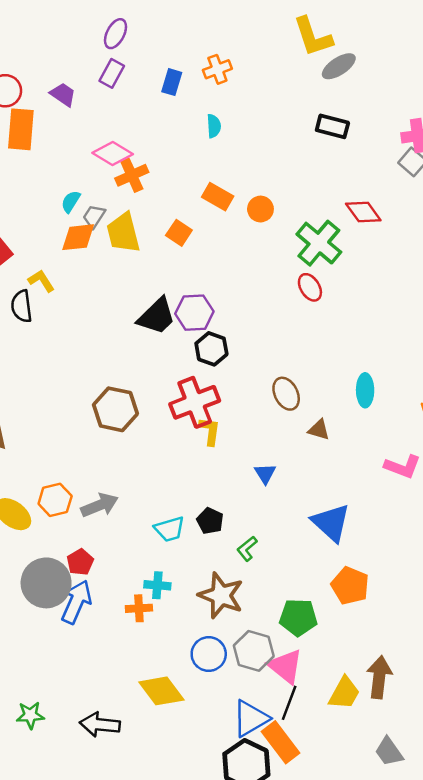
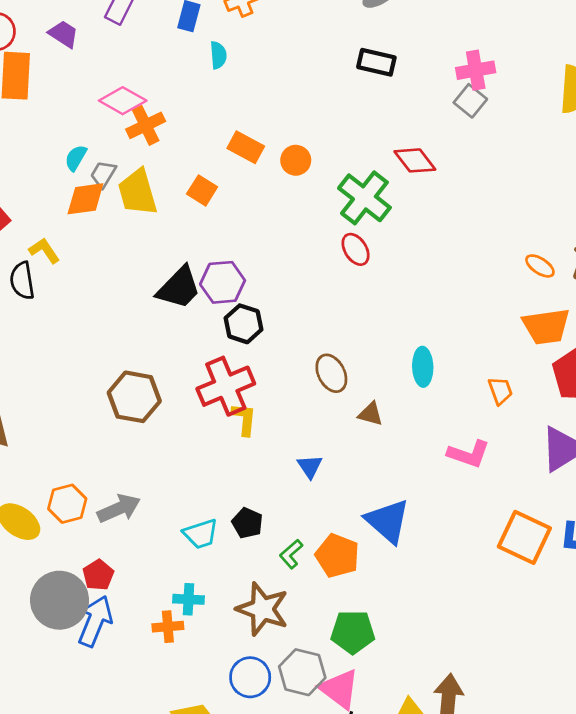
cyan semicircle: (214, 126) -> (218, 55), moved
orange pentagon: (350, 586) -> (337, 556), moved

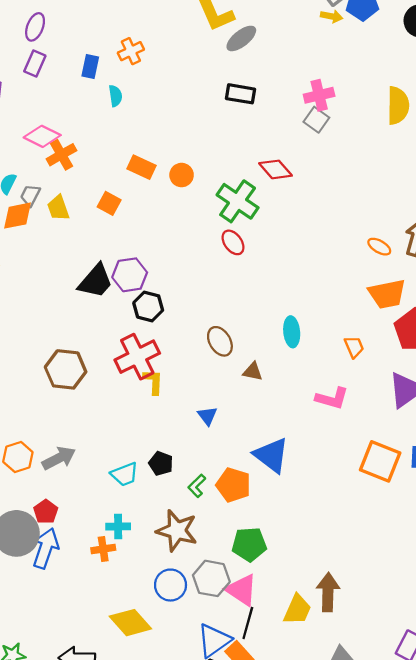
yellow trapezoid: (138, 192) -> (58, 208), size x0.7

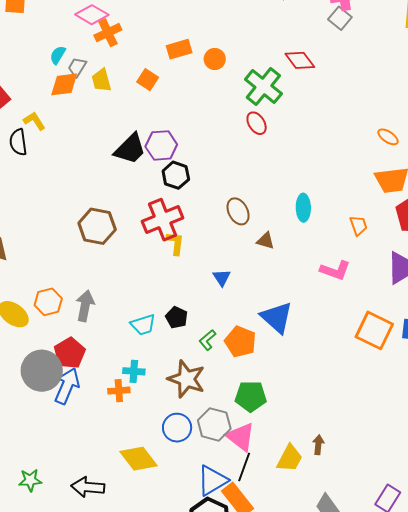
orange rectangle: (141, 167) -> (179, 49), turned -45
gray arrow: (59, 458) -> (85, 306), turned -56
red pentagon: (46, 512) -> (70, 353), size x1.4
brown arrow: (328, 592) -> (318, 445), size x0.6

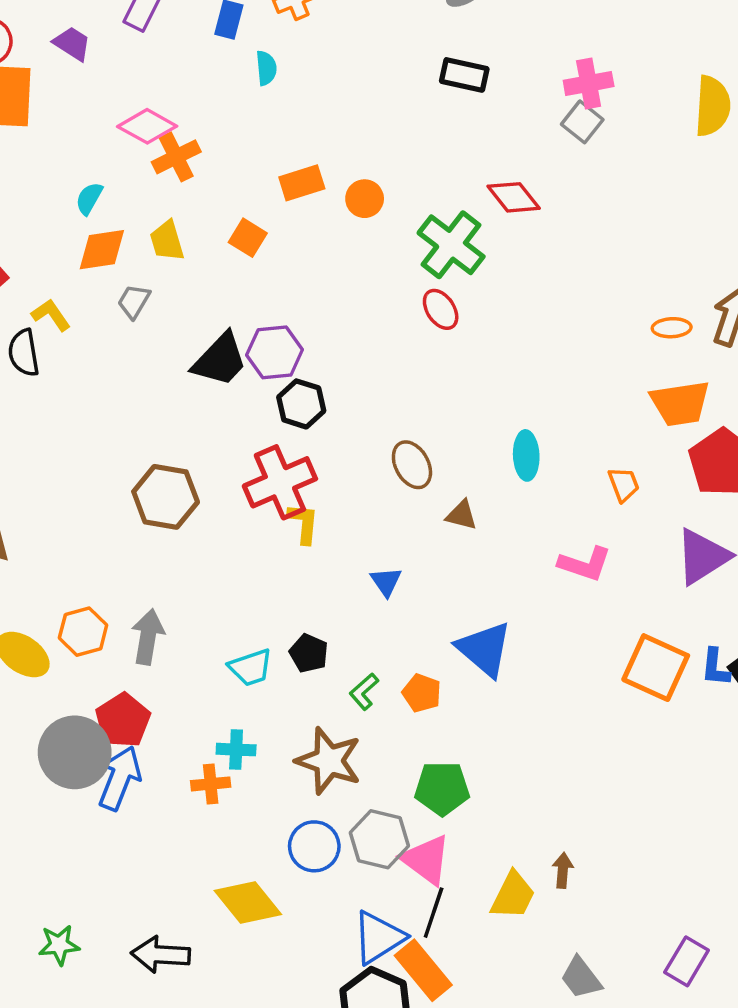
gray trapezoid: (77, 67) -> (134, 301), moved
orange ellipse: (388, 137) -> (672, 328), turned -35
orange pentagon: (240, 342) -> (422, 693), size x0.7

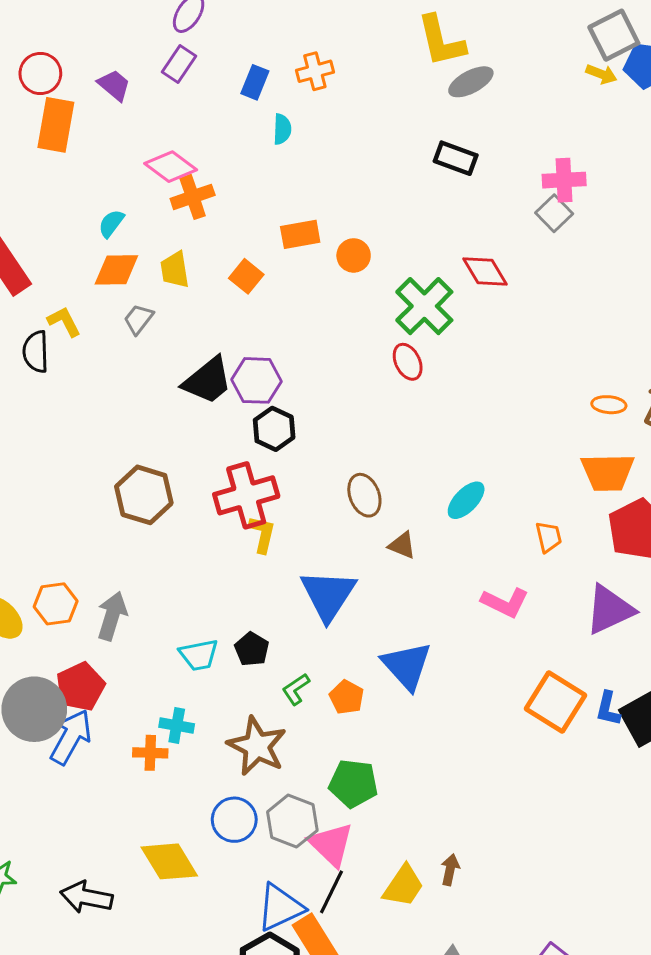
cyan ellipse: (526, 455) -> (466, 500), turned 39
blue triangle: (386, 582) -> (328, 595), size x2.0

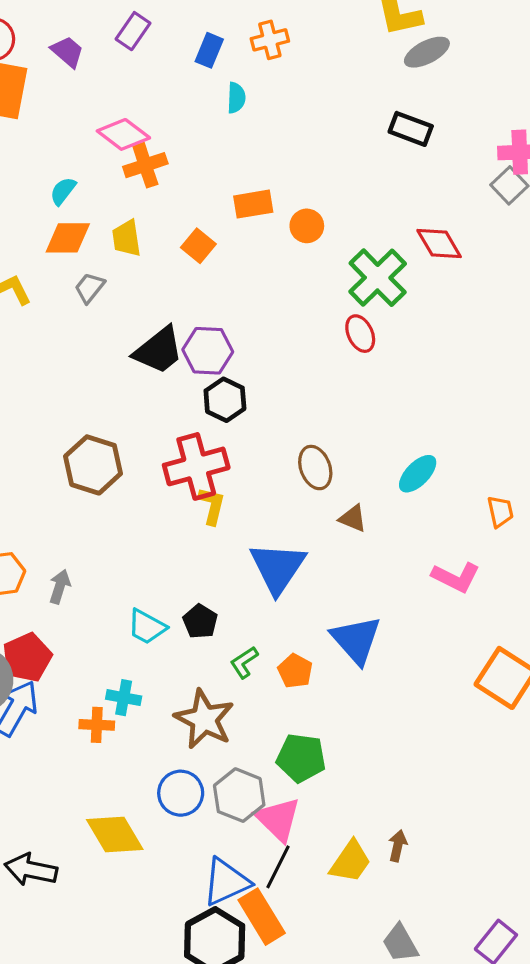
gray arrow: (112, 616) -> (60, 587), size x0.7
cyan trapezoid: (199, 655) -> (147, 627), turned 39

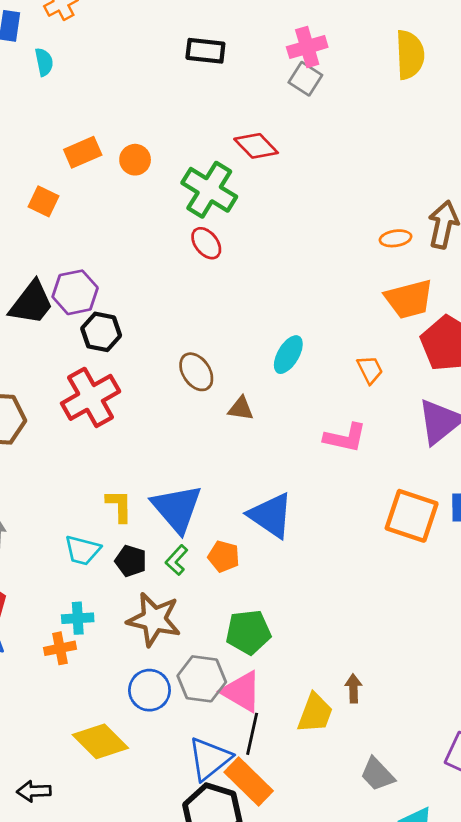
yellow L-shape: (212, 506) -> (119, 506), moved
blue triangle: (278, 568) -> (177, 508), moved
black pentagon: (200, 621) -> (131, 561), moved
black arrow: (31, 870) -> (34, 791), size x0.7

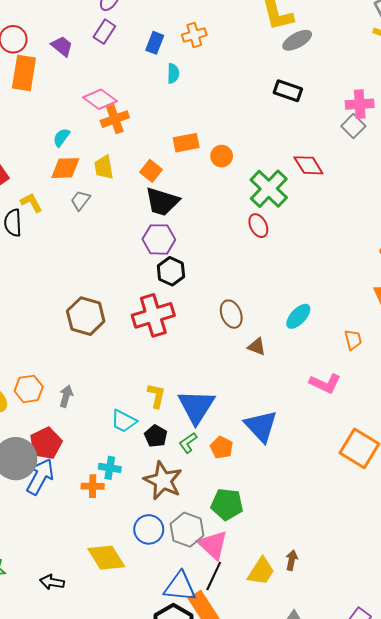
black trapezoid: (31, 303) -> (162, 202), moved, turned 57
blue triangle: (209, 759) -> (180, 587), turned 32

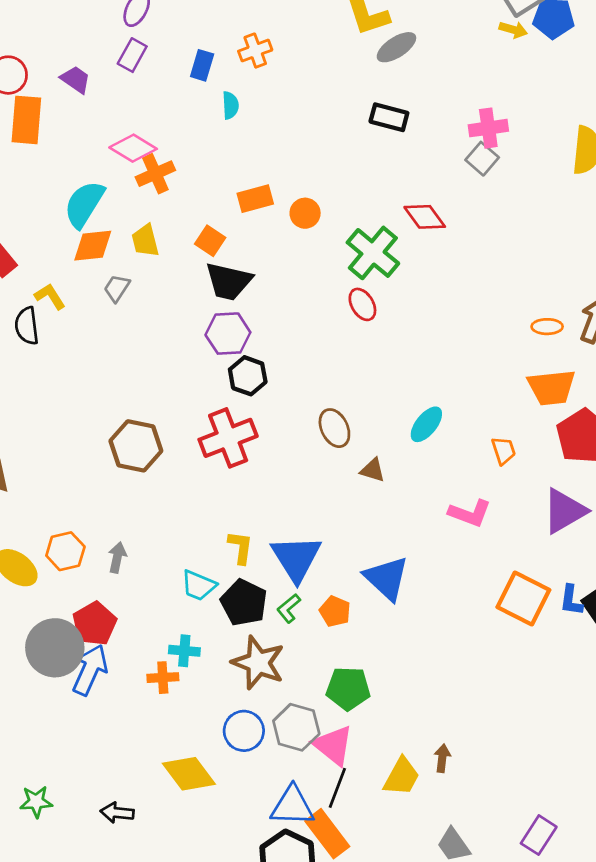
cyan semicircle: (61, 137) -> (84, 204), size x1.8
black pentagon: (156, 436) -> (244, 603), size x1.5

